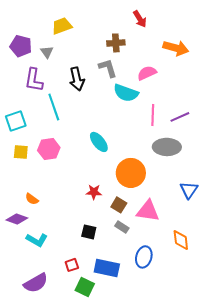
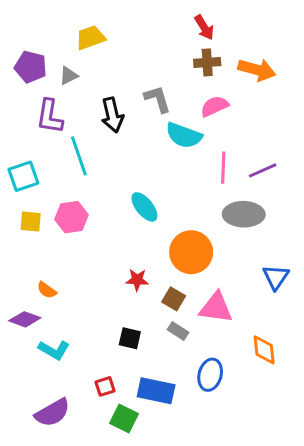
brown cross: (116, 43) -> (207, 62), moved
gray triangle: (47, 52) -> (69, 76), turned 40

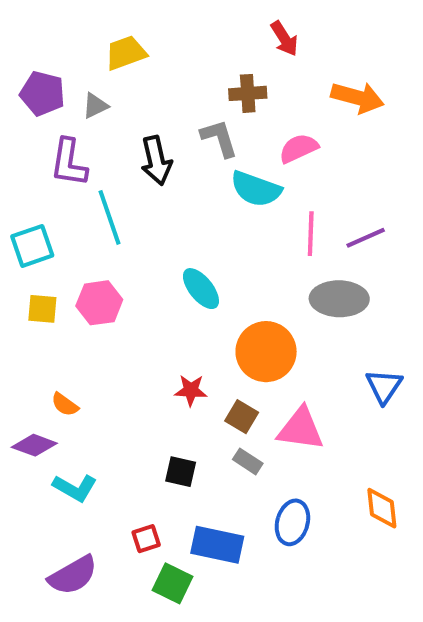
brown cross: (207, 62) -> (248, 93), moved
orange diamond: (264, 350) -> (382, 508), moved

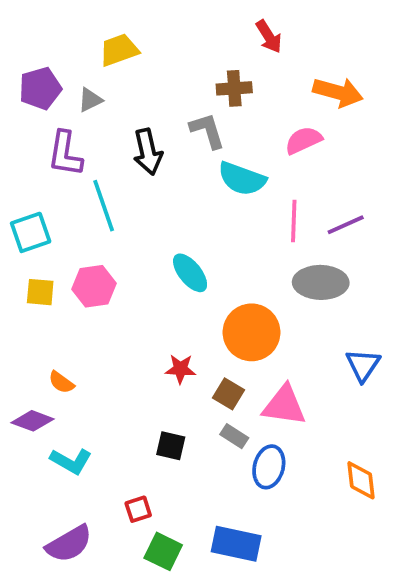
purple pentagon: (42, 93) -> (40, 88), turned -30
pink semicircle: (299, 148) -> (303, 140), moved
blue ellipse: (292, 522) -> (269, 467), moved
blue rectangle: (217, 545) -> (236, 544), moved

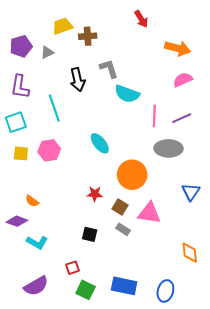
brown cross: (234, 88) -> (88, 36), moved
pink semicircle: (303, 140) -> (183, 80), moved
purple L-shape: (65, 154) -> (20, 87), moved
blue ellipse: (269, 467) -> (165, 291), moved

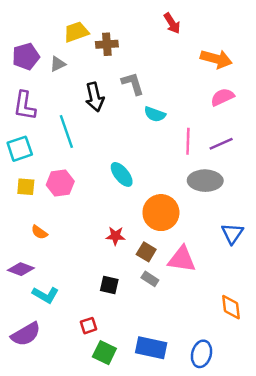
cyan semicircle: (127, 94) -> (155, 114), size x0.7
orange semicircle: (32, 201) -> (39, 232), moved
purple semicircle: (36, 286) -> (26, 334), moved

